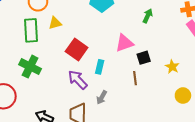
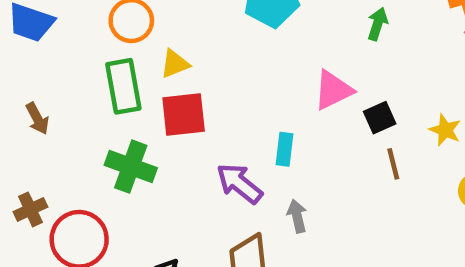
red square: (77, 50) -> (184, 114), moved, turned -35
brown line: (135, 78) -> (393, 164), moved
gray arrow: (102, 97) -> (297, 216), turned 144

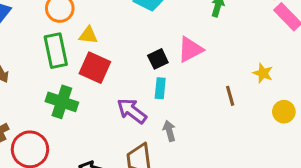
yellow triangle: (175, 64) -> (88, 35), turned 30
red square: (184, 114) -> (95, 68), turned 32
black square: (380, 118) -> (158, 59), moved

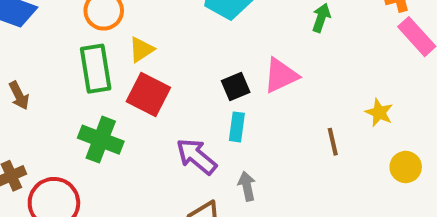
yellow triangle: (88, 35) -> (141, 50), turned -42

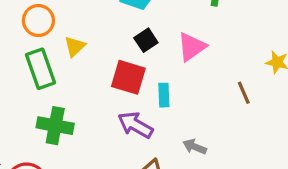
black square: (236, 86) -> (146, 40), moved
red square: (148, 94) -> (128, 77), moved
gray arrow: (247, 186) -> (195, 147), moved, turned -45

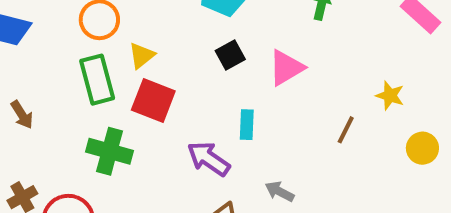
red square: (128, 77) -> (153, 101), moved
brown line: (244, 93) -> (346, 130), turned 45

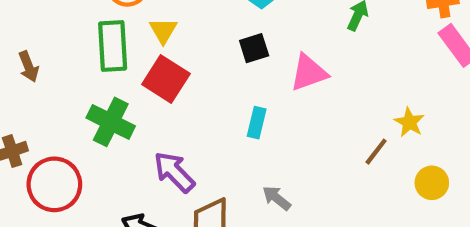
yellow triangle: (142, 56) -> (163, 31), turned -32
brown line: (346, 130) -> (376, 152), moved
purple arrow: (209, 159) -> (174, 172), moved

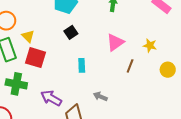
pink triangle: (309, 73) -> (115, 42), moved
brown line: (376, 152) -> (130, 66), moved

